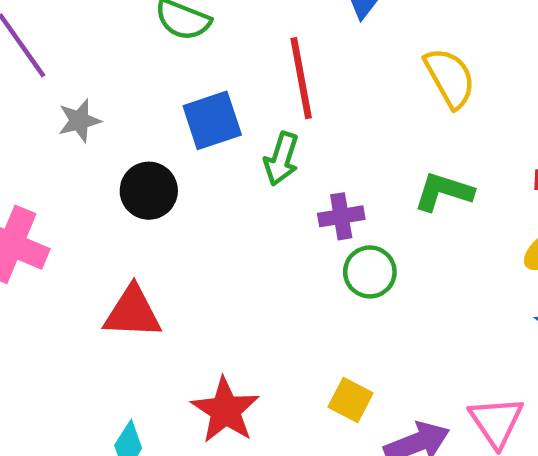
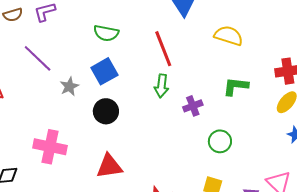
yellow semicircle: (450, 78) -> (229, 36), turned -32
blue square: (212, 120) -> (104, 71), moved
green circle: (370, 272) -> (220, 141), moved

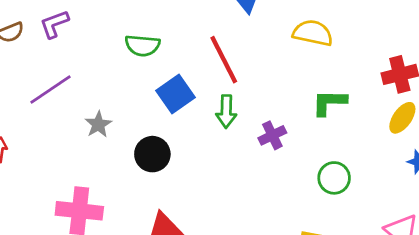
purple line: (38, 58) -> (50, 90), turned -72
blue square: (104, 71) -> (175, 94), moved
green circle: (220, 141) -> (334, 178), moved

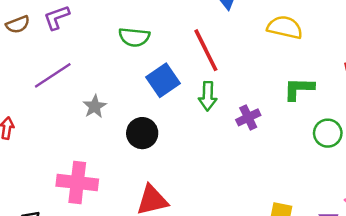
green circle: (334, 178) -> (328, 133), moved

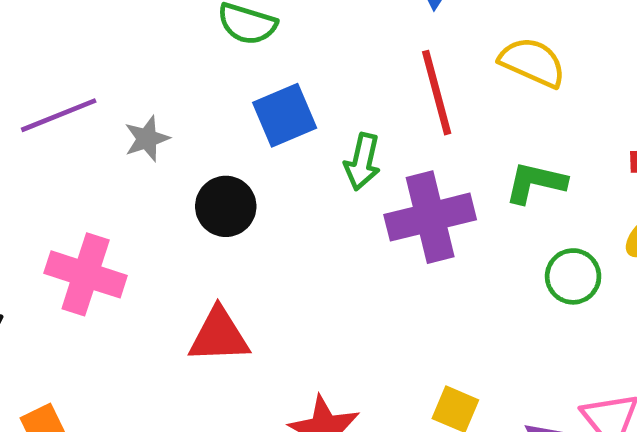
red line: (206, 50) -> (437, 93), moved
purple line: (53, 75) -> (59, 115), moved
purple cross: (248, 117) -> (430, 217), size x1.8

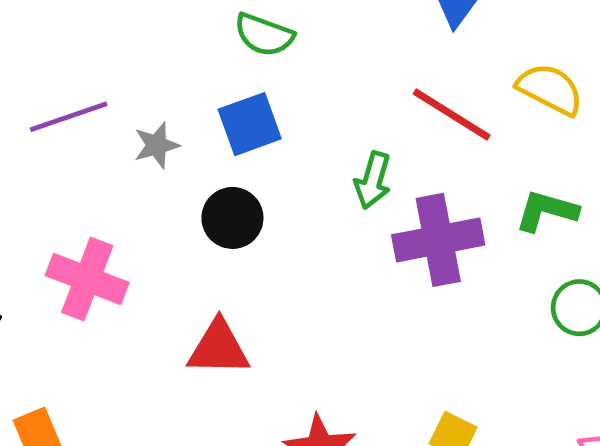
red line: (437, 93) -> (452, 115), turned -46
blue square: (285, 115) -> (250, 124), moved

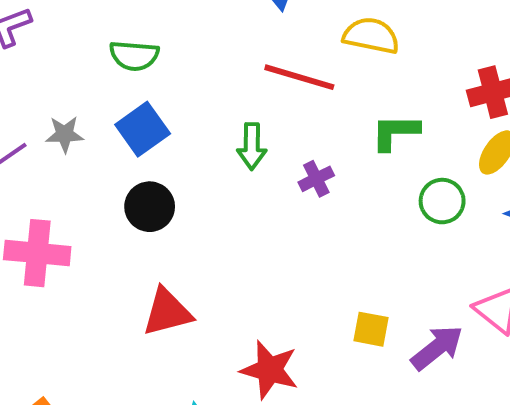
gray star: (156, 145) -> (65, 134), moved, turned 30
purple cross: (438, 240) -> (316, 179), size x0.5
pink cross: (87, 279) -> (37, 253), moved

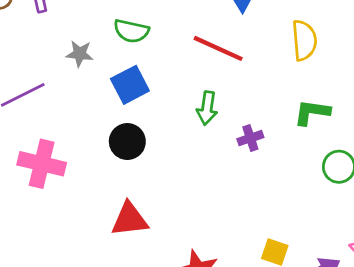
yellow semicircle: (371, 36) -> (304, 40), turned 66
red line: (299, 77) -> (218, 48), moved
gray star: (65, 134) -> (80, 54), moved

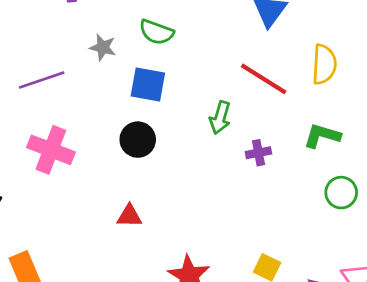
red line: (218, 48) -> (264, 79), moved
blue square: (130, 85) -> (148, 85), turned 30
red triangle: (130, 219) -> (129, 216), size x0.7

